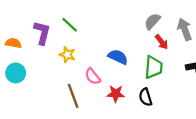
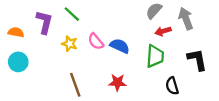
red arrow: (162, 42) -> (163, 31), turned 112
pink semicircle: (93, 76) -> (96, 41), moved
black semicircle: (145, 97) -> (172, 86), moved

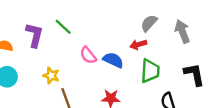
red arrow: (163, 31) -> (138, 45), moved
yellow star: (70, 44) -> (51, 76), moved

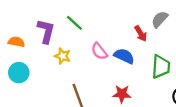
red arrow: (138, 45) -> (141, 34), moved, turned -105
yellow star: (51, 76) -> (63, 56), moved

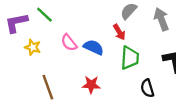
purple L-shape: (46, 31) -> (16, 23), turned -115
red arrow: (141, 34) -> (119, 32), moved

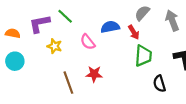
blue semicircle: (94, 47) -> (110, 27), moved, turned -36
red star: (91, 85) -> (94, 74), moved

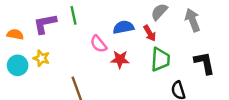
green line: (65, 16) -> (74, 15), turned 35
yellow star: (54, 46) -> (41, 58), moved
red star: (94, 74) -> (120, 59), moved

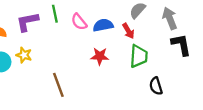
pink semicircle: (99, 44) -> (79, 22), moved
black L-shape: (204, 63) -> (181, 45), moved

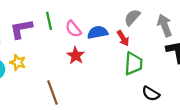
red star: (100, 56) -> (76, 55), moved, turned 30
black semicircle: (156, 86) -> (151, 94), turned -42

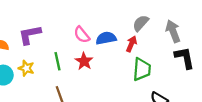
green line: (49, 21) -> (57, 61), moved
red arrow: (123, 38) -> (131, 44), turned -126

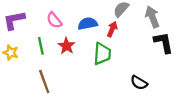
pink semicircle: (82, 35) -> (54, 20), moved
green trapezoid: (142, 69) -> (102, 54), moved

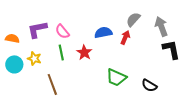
pink semicircle: (54, 20) -> (62, 31), moved
green trapezoid: (102, 54) -> (116, 77), moved, turned 110
brown line: (44, 82) -> (52, 84), moved

